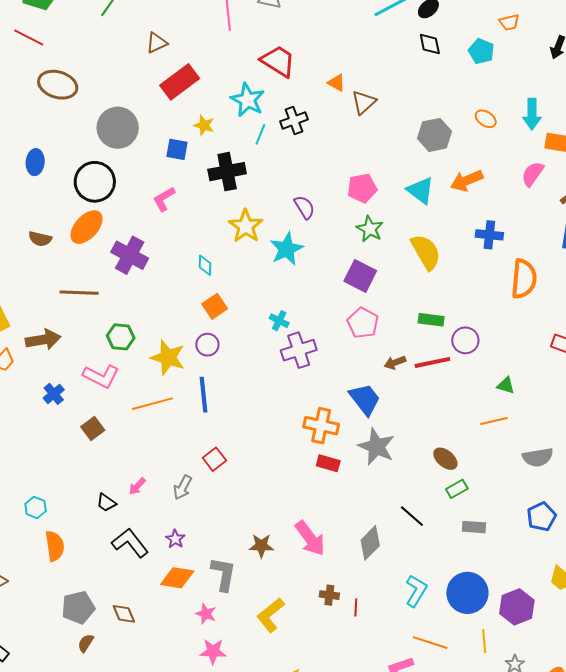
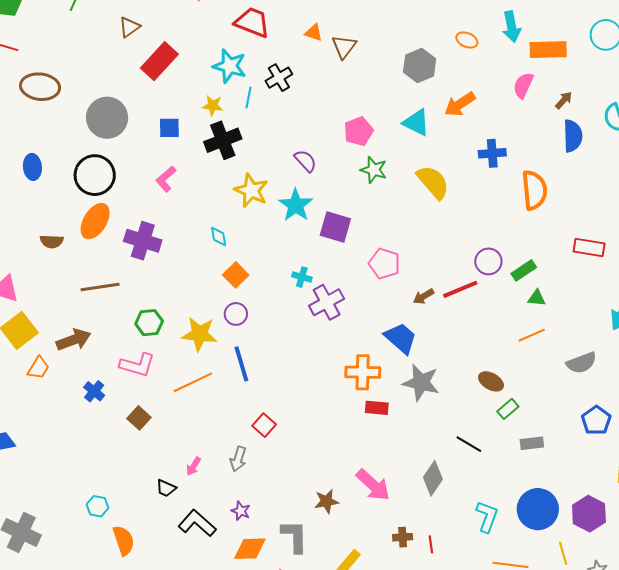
yellow star: (204, 125) -> (213, 106), moved
purple square: (360, 276) -> (335, 227), moved
green rectangle: (431, 320) -> (524, 270), moved, turned -30

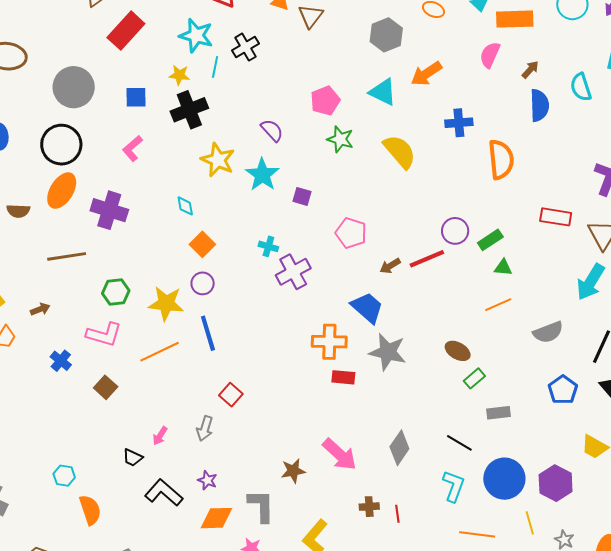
purple square: (335, 227) -> (302, 196), size x0.6
brown arrow: (74, 340) -> (40, 309), size x0.6
black line: (469, 444) -> (459, 443), moved

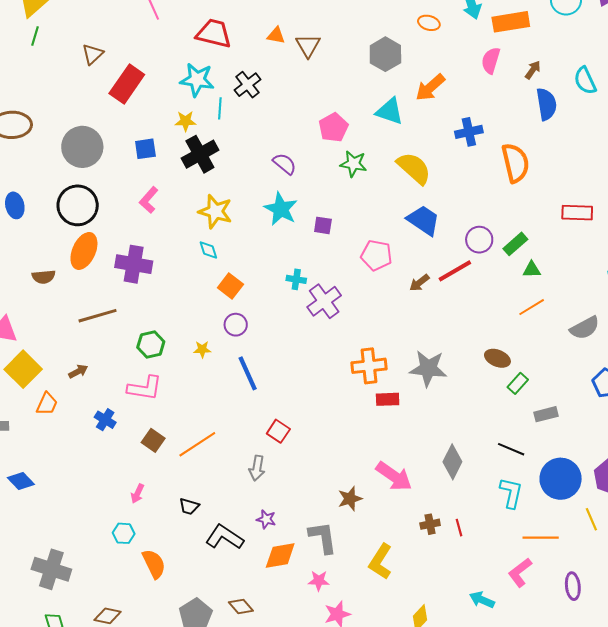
yellow star: (218, 160) -> (215, 211), moved
yellow star: (166, 304) -> (202, 349), size x0.5
blue trapezoid: (367, 308) -> (423, 220), moved
orange line: (160, 352) -> (197, 444), moved
pink arrow: (160, 436) -> (137, 494), moved

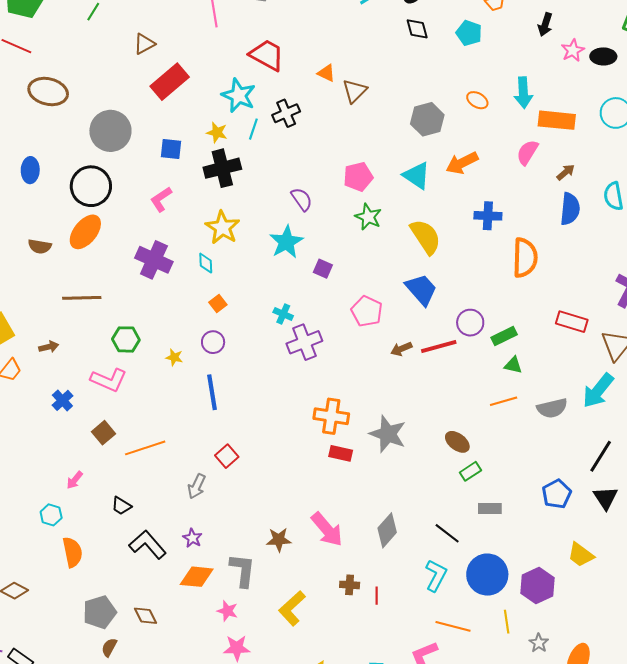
purple cross: (134, 264) -> (154, 260), moved
orange square: (230, 286) -> (218, 303), size x0.7
gray semicircle: (585, 328) -> (552, 408), moved

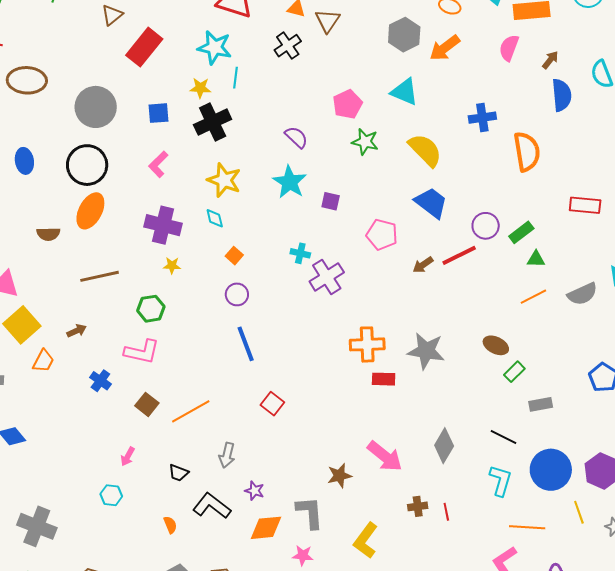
black cross: (286, 113) -> (288, 46), moved
orange arrow: (462, 163) -> (445, 48), moved
yellow star: (174, 357) -> (172, 265), moved
gray arrow: (197, 486) -> (227, 455), moved
orange semicircle: (72, 552) -> (170, 525), moved, size x0.6

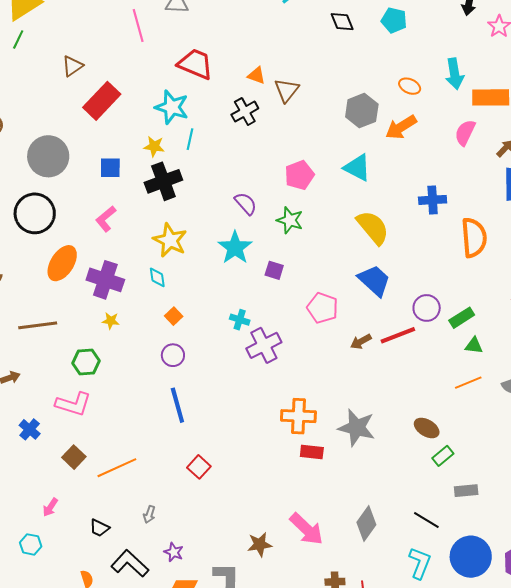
green star: (365, 142) -> (290, 220), moved
orange ellipse: (90, 211) -> (62, 263), moved
gray arrow: (227, 455) -> (149, 514), size x0.7

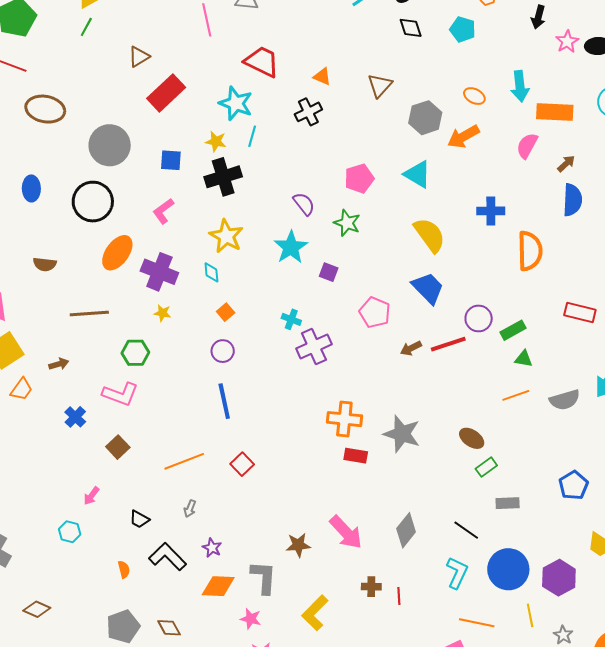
brown triangle: (287, 90) -> (380, 85), moved
orange line: (117, 468) -> (184, 461), moved

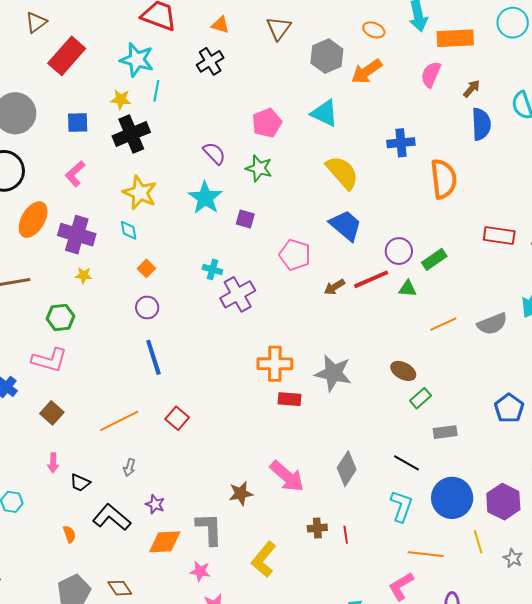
green triangle: (524, 359) -> (408, 289), moved
pink arrow: (91, 496) -> (53, 463), moved, turned -30

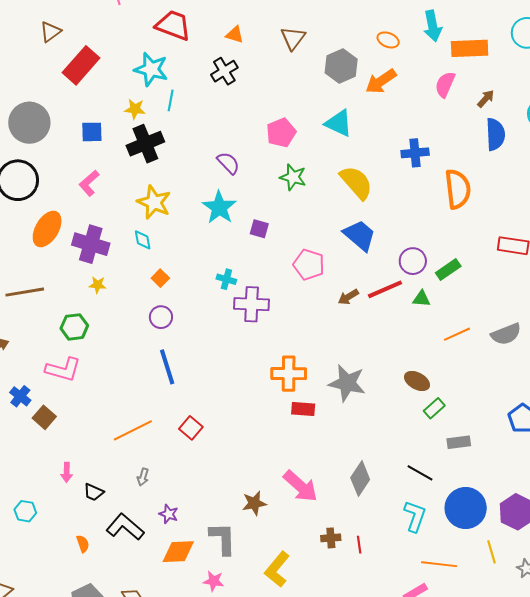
green star: (259, 168) -> (293, 177), moved
purple cross: (238, 294) -> (252, 304), turned 32
brown square: (52, 413) -> (44, 417), moved

